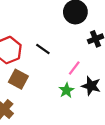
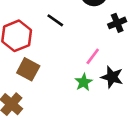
black line: (43, 49) -> (55, 20), moved

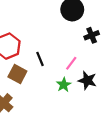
black line: (55, 20) -> (40, 59), moved, turned 32

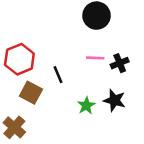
black cross: (92, 35) -> (120, 63), moved
pink line: (71, 63) -> (95, 58), moved, turned 56

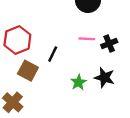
black line: (58, 75) -> (53, 54), turned 49

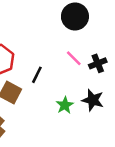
pink line: (87, 39) -> (74, 58), turned 42

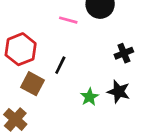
pink line: (74, 58) -> (68, 20), moved, turned -30

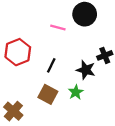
brown square: (33, 84) -> (48, 94), moved
black star: (119, 92) -> (86, 70), moved

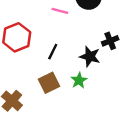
brown square: (48, 94) -> (49, 83), turned 36

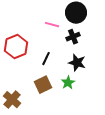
black cross: (110, 41) -> (73, 37), moved

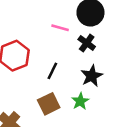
black cross: (73, 37) -> (87, 43), turned -32
black star: (77, 63) -> (92, 76), turned 30

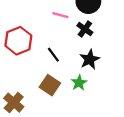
black line: (52, 71) -> (53, 55), turned -63
brown square: (49, 104) -> (50, 85), turned -30

